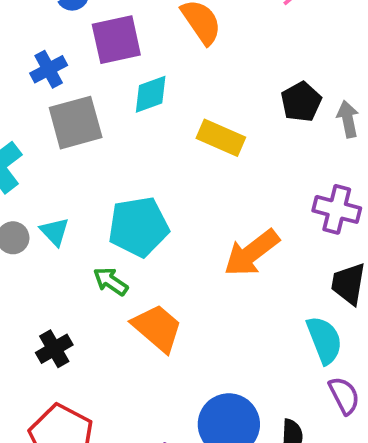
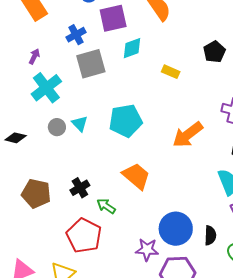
yellow rectangle: (221, 138) -> (171, 72), size x0.7
green arrow: (111, 281) -> (106, 206), moved

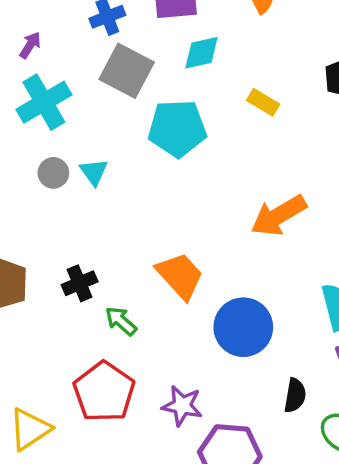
gray square: (91, 64) -> (127, 71), turned 36
cyan pentagon: (126, 121) -> (177, 128), moved
blue circle: (176, 229) -> (243, 327), moved
red pentagon: (84, 236) -> (104, 392), moved

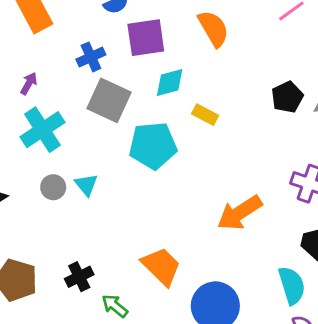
yellow rectangle: (263, 102) -> (205, 115), moved

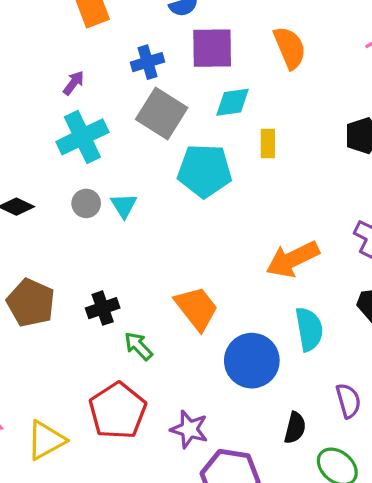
yellow rectangle: (205, 115) -> (268, 144), turned 55
cyan semicircle: (292, 285) -> (309, 329), moved

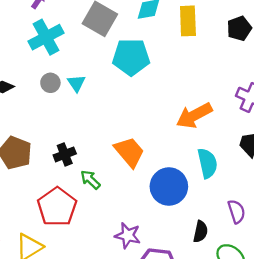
yellow rectangle: (268, 144) -> (188, 21), moved, size x1.5
red pentagon: (118, 411) -> (57, 207), moved

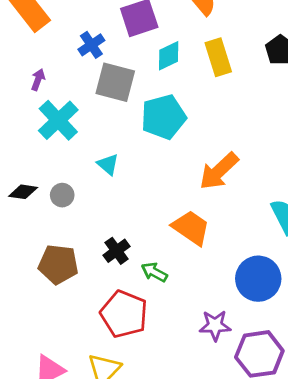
gray circle: (50, 83) -> (62, 195), moved
orange arrow: (194, 116) -> (219, 171), moved
blue circle: (169, 186) -> (258, 279), moved

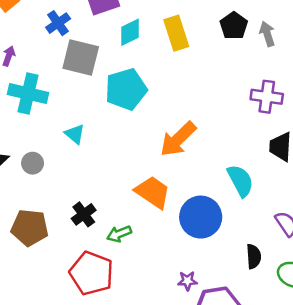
cyan cross: (58, 120) -> (28, 94), turned -33
green arrow: (154, 272) -> (119, 234), turned -50
blue circle: (258, 279) -> (201, 217), moved
purple star: (215, 325) -> (187, 281), moved, size x0.7

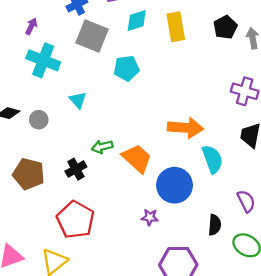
cyan pentagon: (126, 89) -> (126, 68), size x0.7
orange arrow: (178, 139) -> (186, 128), moved, turned -140
green arrow: (119, 234) -> (102, 147), moved
purple star: (187, 281) -> (150, 217), moved

